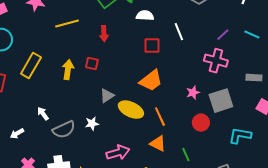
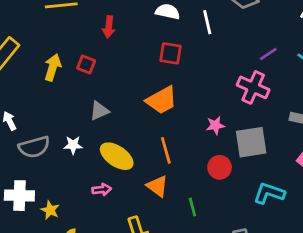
white line: (179, 32) -> (207, 22), moved
yellow ellipse: (131, 110) -> (117, 156), moved
pink arrow: (118, 153) -> (102, 190), size x0.6

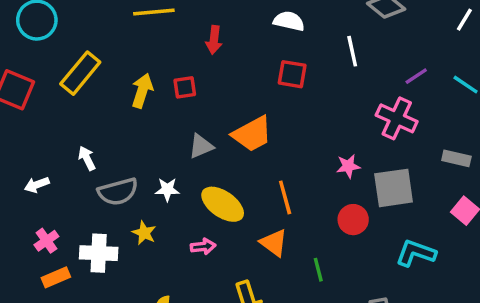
white line: (207, 22) -> (352, 51), moved
red square: (86, 65) -> (185, 87), turned -30
orange trapezoid: (162, 100) -> (252, 134), moved
yellow star: (50, 210) -> (144, 233), moved

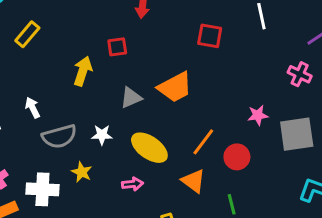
yellow rectangle: (80, 73) -> (27, 34), size x0.7
yellow arrow: (142, 91) -> (83, 71), moved
pink cross: (397, 118) -> (300, 74), size x0.7
orange line: (285, 197) -> (203, 142), turned 52
red circle: (353, 220) -> (237, 157), moved

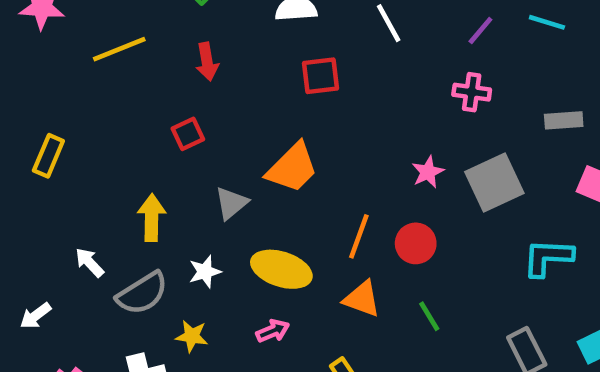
yellow arrow: (83, 71) -> (152, 218), moved

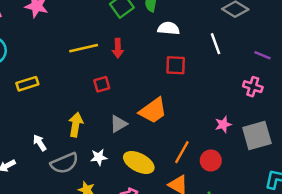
purple line: (480, 30) -> (263, 55), turned 63
yellow line: (119, 49) -> (84, 48), moved
yellow rectangle: (48, 156) -> (27, 84), turned 40

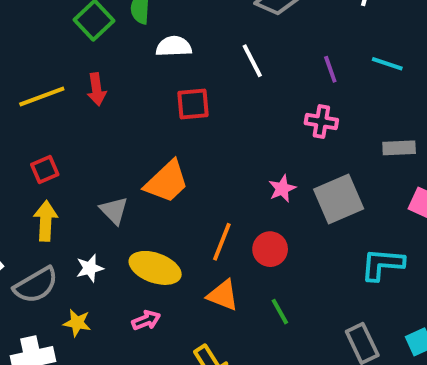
purple line: (263, 55) -> (330, 69), turned 56
red square: (102, 84) -> (45, 169), moved
gray triangle: (118, 124) -> (114, 210), turned -36

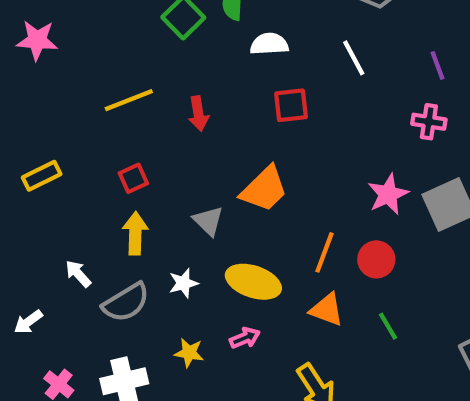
red arrow: (97, 89) -> (198, 114), moved
pink star: (282, 189) -> (388, 194), size x1.4
yellow star: (77, 323) -> (189, 353), moved

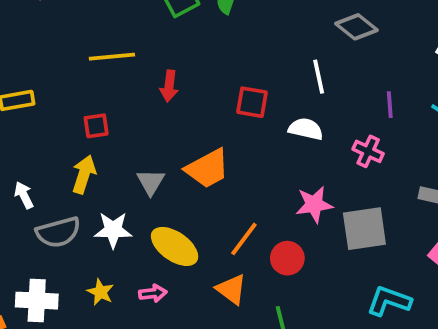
white semicircle: (269, 44) -> (306, 129), moved
white star: (183, 283) -> (113, 230), size x1.4

